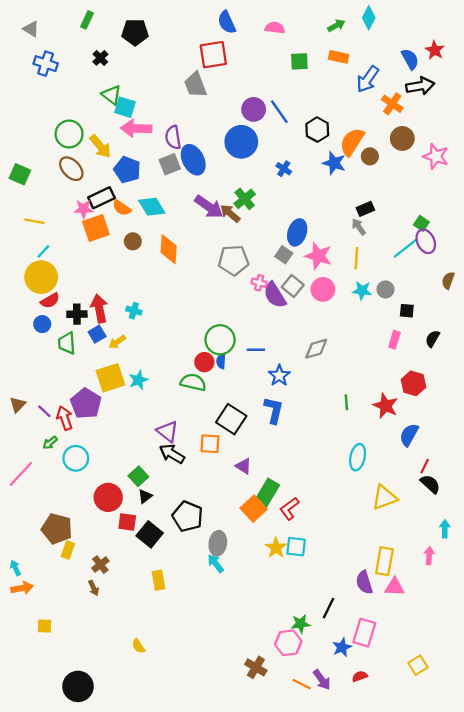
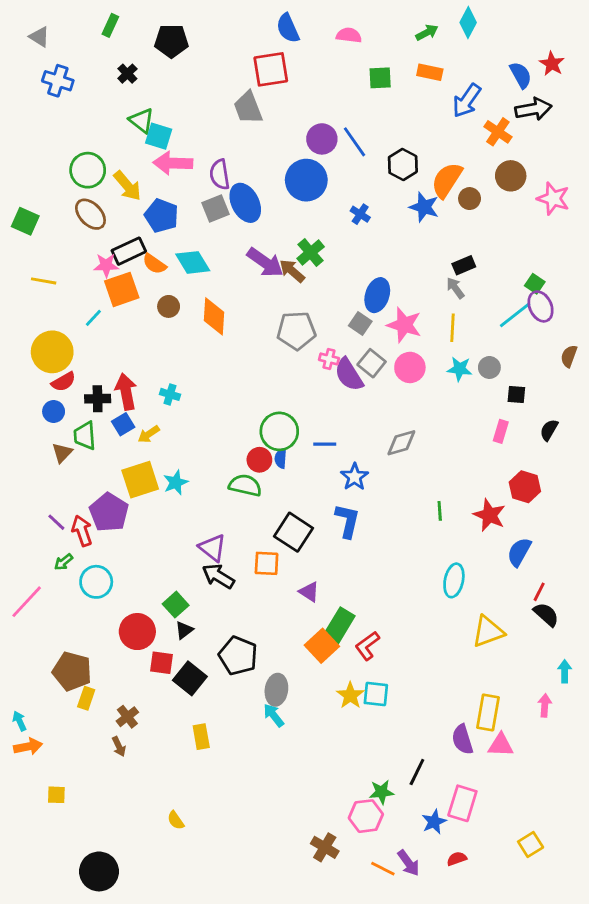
cyan line: (43, 251) -> (93, 318), moved
brown triangle: (18, 405) -> (62, 453), moved

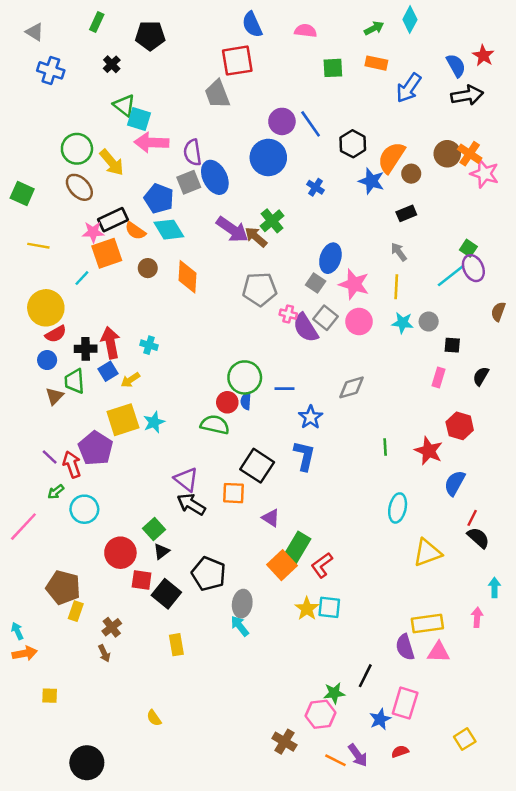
orange cross: (498, 132) -> (470, 154), moved
blue pentagon: (161, 216) -> (159, 198), moved
black rectangle: (464, 265) -> (406, 213), moved
yellow rectangle: (488, 712) -> (427, 624), turned 72

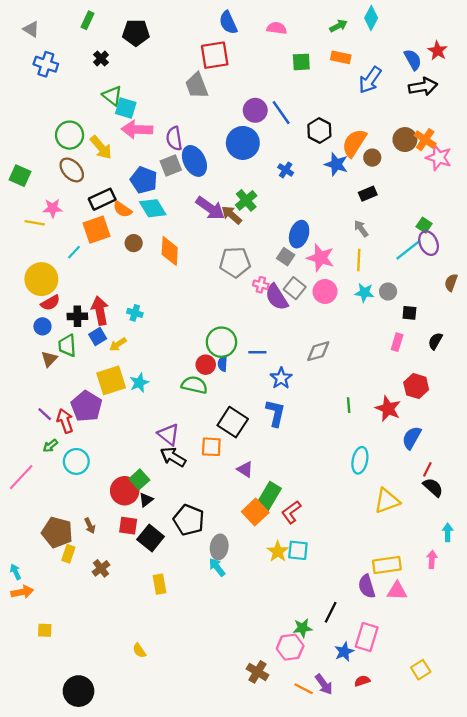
pink star: (93, 232) -> (53, 208), moved
red circle: (120, 553) -> (125, 491), moved
brown arrow: (104, 653) -> (90, 526), moved

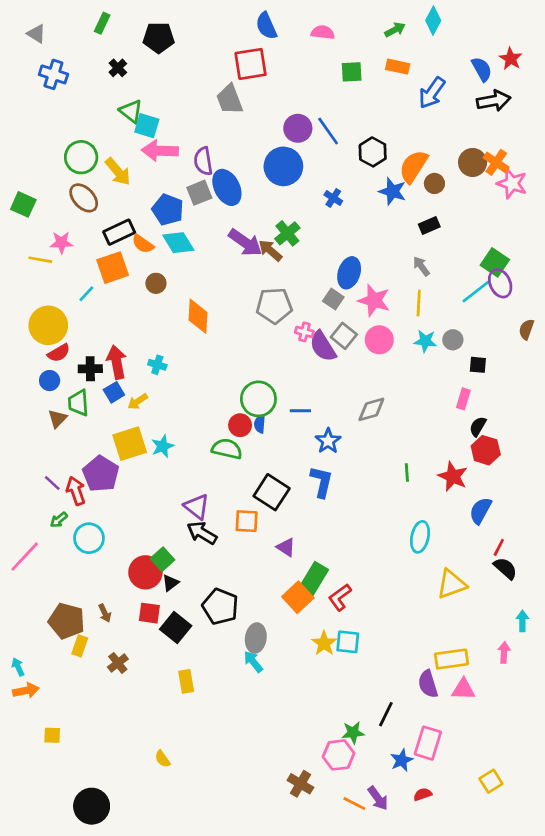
green square: (424, 225) -> (495, 262), size x1.5
orange diamond: (170, 251) -> (198, 316), moved
black semicircle: (435, 341) -> (478, 426), moved

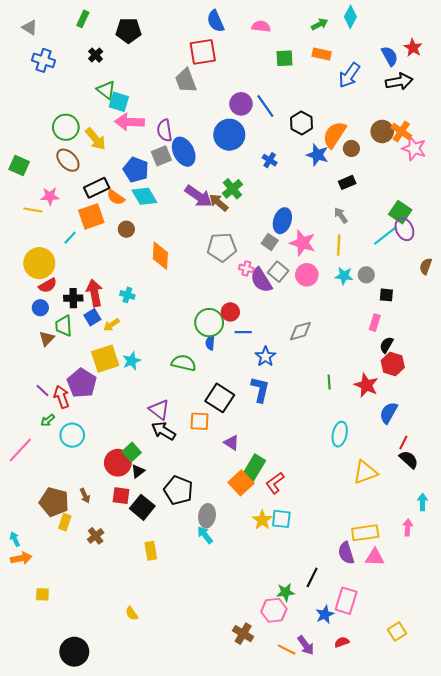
red circle: (240, 425) -> (230, 312), moved

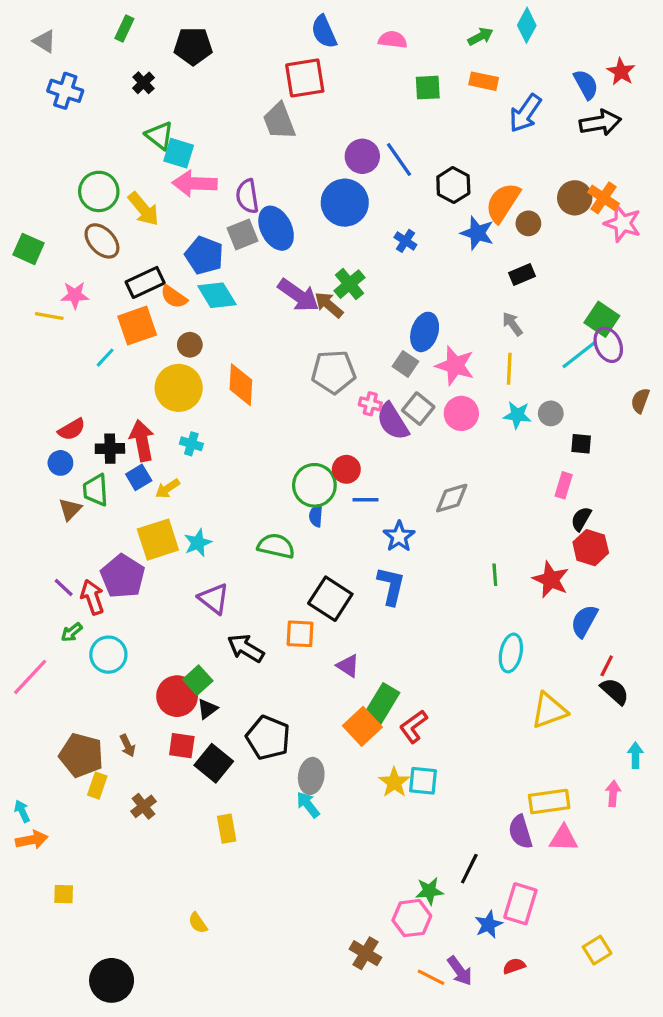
yellow circle: (39, 263) -> (179, 388), moved
purple triangle: (159, 410) -> (214, 599), moved

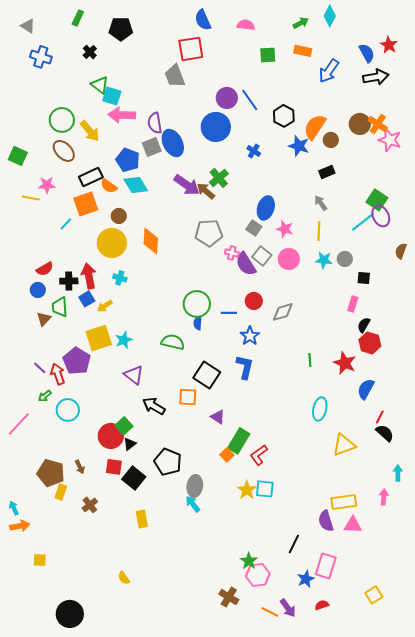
pink star: (455, 366) -> (285, 229), size x0.7
red circle: (346, 469) -> (254, 301), moved
orange square: (362, 726) -> (227, 455), size x0.6
green star: (429, 891) -> (249, 561), moved, turned -30

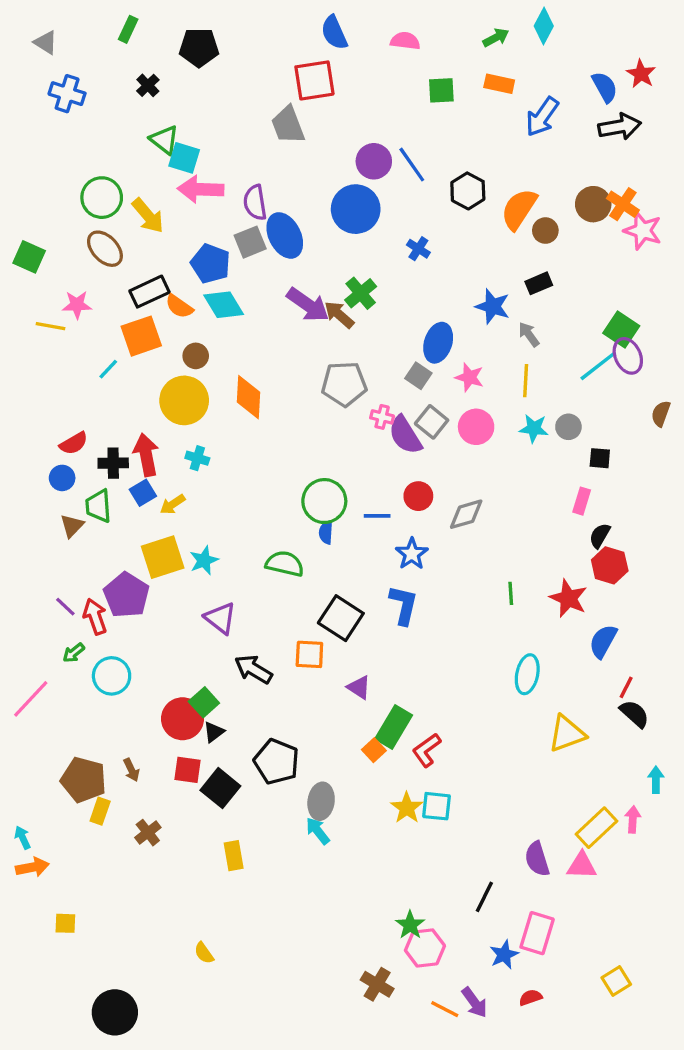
blue star: (299, 146) -> (493, 306), moved
yellow rectangle: (344, 502) -> (596, 828), moved, turned -35

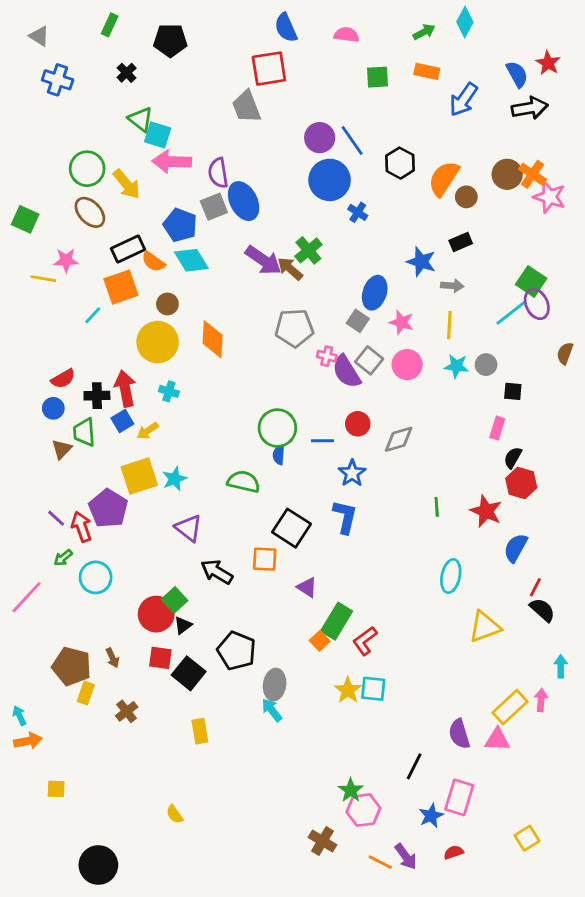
blue circle: (356, 209) -> (330, 180), moved
gray arrow: (529, 334) -> (452, 286), turned 130

